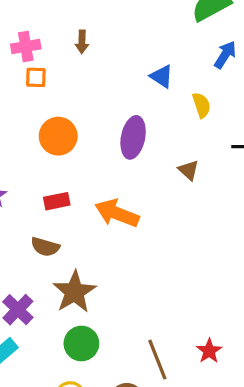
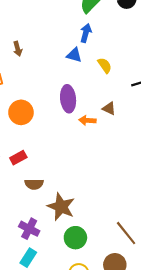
blue arrow: (225, 55) -> (86, 33), moved
red rectangle: (57, 201) -> (18, 158), moved
orange arrow: (117, 213) -> (87, 120), moved, size x0.6

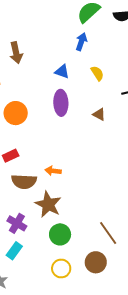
brown arrow: (18, 49) -> (16, 53), size x1.5
blue triangle: (74, 55) -> (62, 72), moved
orange arrow: (87, 120) -> (53, 171), moved
brown semicircle: (34, 184) -> (24, 182), size x1.4

